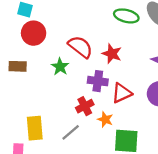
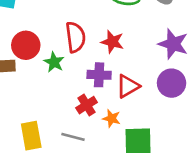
red circle: (34, 33) -> (26, 45), moved
red semicircle: (80, 47) -> (75, 37), turned 50
gray line: (71, 132) -> (73, 137), turned 60

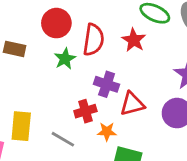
red star: (112, 42) -> (134, 40), moved
red circle: (26, 45) -> (56, 23), moved
orange star: (112, 118) -> (107, 132), turned -30

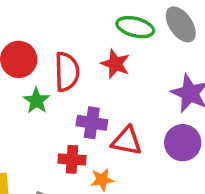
red triangle: (132, 104) -> (127, 141), turned 36
red cross: (85, 111) -> (72, 159), turned 30

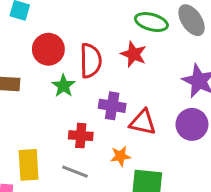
red cross: (72, 159) -> (81, 136), moved

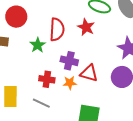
red circle: (48, 49) -> (16, 17), moved
orange star: (120, 156) -> (70, 83), moved

